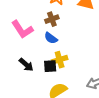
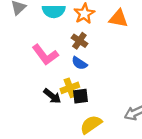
brown cross: (52, 19) -> (79, 41), turned -32
yellow cross: (60, 60) -> (70, 88), moved

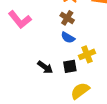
pink L-shape: (45, 55) -> (20, 20), moved
yellow cross: (70, 88) -> (87, 54), moved

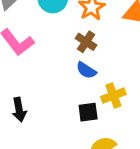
black arrow: (45, 67) -> (19, 110), moved, turned 42

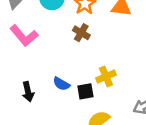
blue semicircle: (86, 70) -> (61, 84), moved

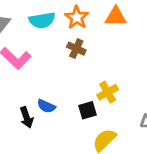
blue semicircle: (61, 84) -> (46, 106), moved

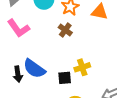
blue semicircle: (46, 106) -> (34, 69), size x1.6

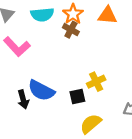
brown cross: (65, 30) -> (71, 30), moved

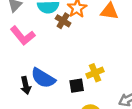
brown cross: (71, 30) -> (63, 21), moved

